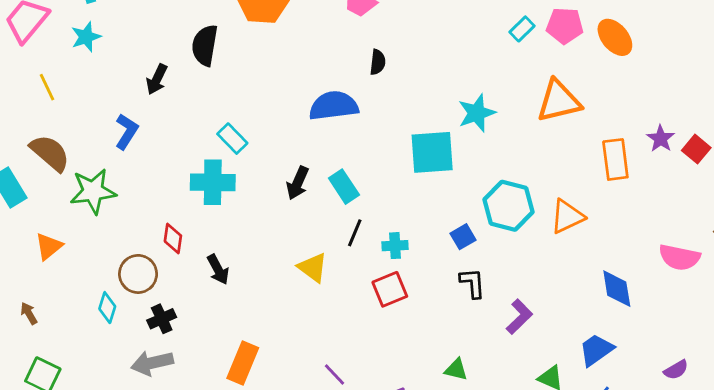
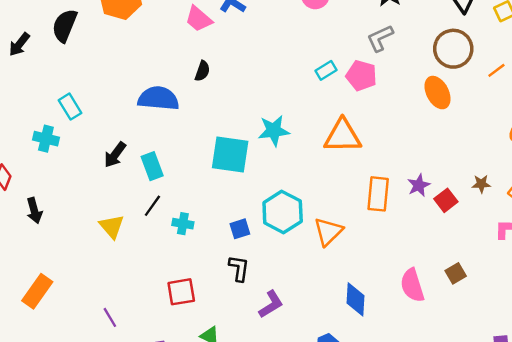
orange ellipse: (615, 37) -> (438, 93), moved
cyan cross: (213, 182) -> (46, 139), size x0.7
orange triangle: (567, 217) -> (328, 232), turned -32
pink semicircle: (679, 257) -> (412, 285), turned 48
red square: (390, 289) -> (181, 292), moved

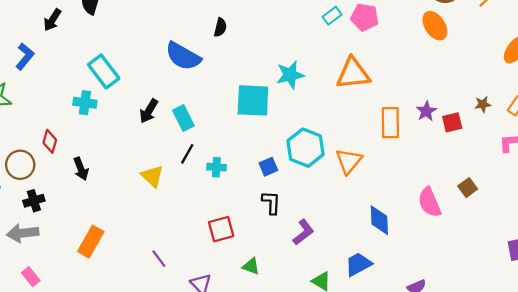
blue semicircle: (158, 98) -> (183, 56), turned -150
cyan rectangle: (70, 107) -> (104, 71), size x1.4
red square: (446, 200) -> (452, 122), turned 30

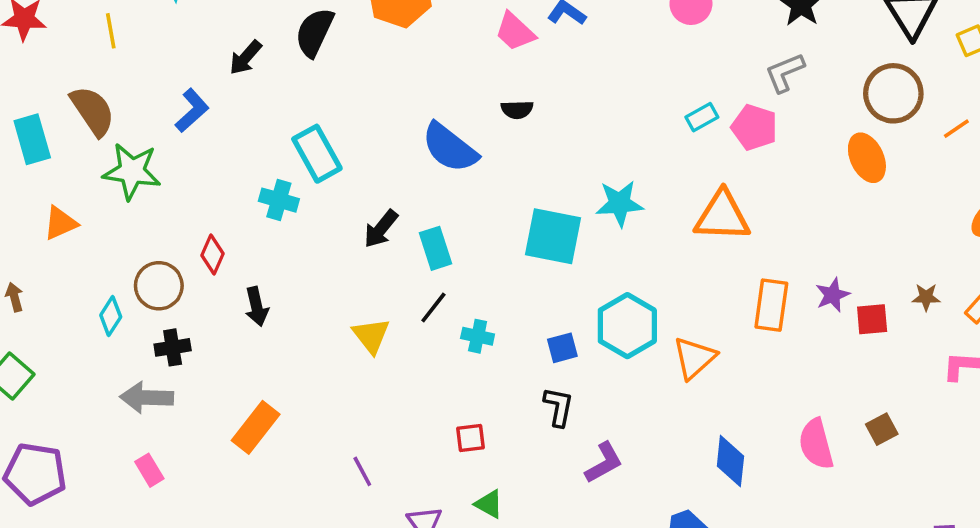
black semicircle: (220, 27) -> (517, 110), turned 66
red square: (221, 229) -> (470, 438), size x0.7
green triangle: (251, 266) -> (489, 504), moved

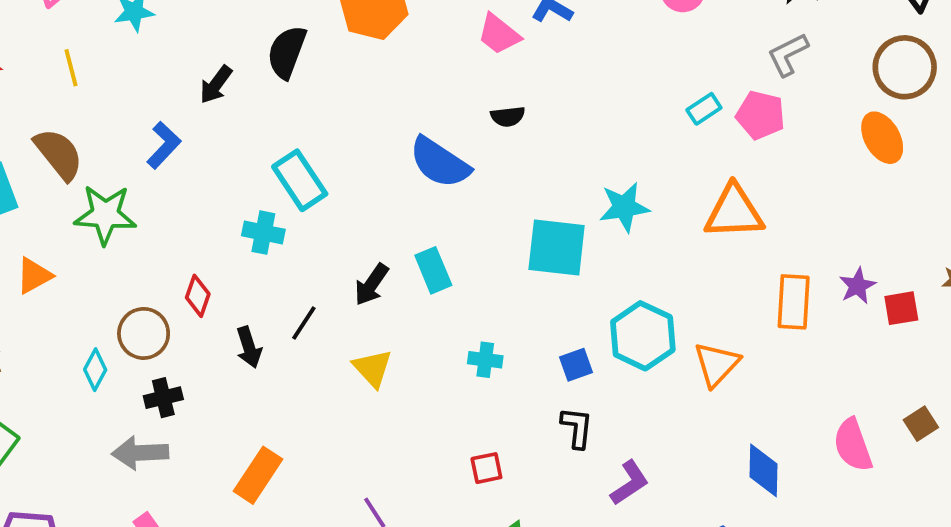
black arrow: (381, 229) -> (371, 285), moved
black line: (433, 308) -> (304, 323), moved

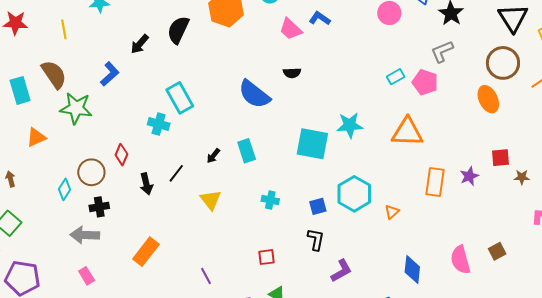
black arrow: (371, 285) -> (213, 156), size x0.7
red square: (901, 308) -> (500, 158), moved
orange triangle: (717, 364) -> (392, 212), size x0.6

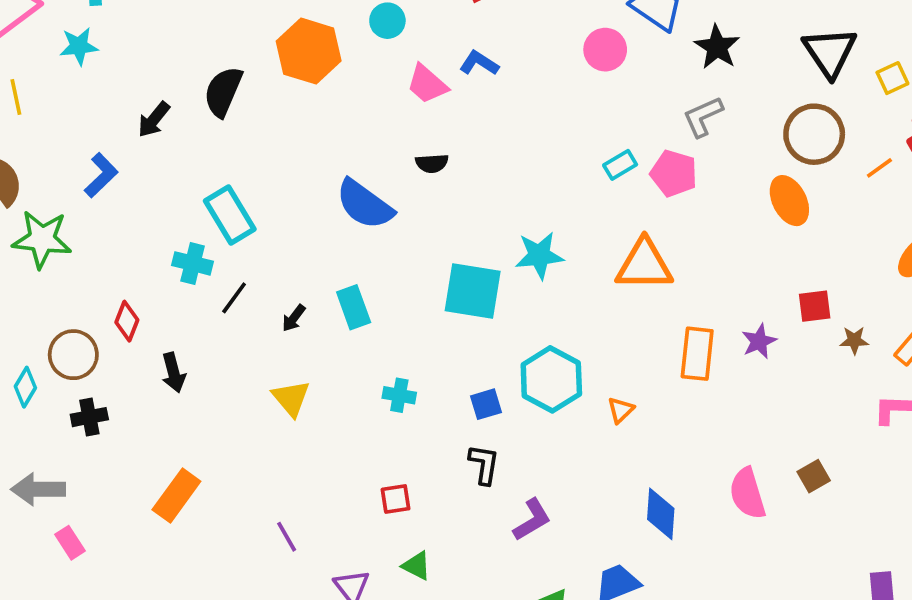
black line: (176, 173) -> (234, 298), moved
gray arrow: (85, 235) -> (38, 489), moved

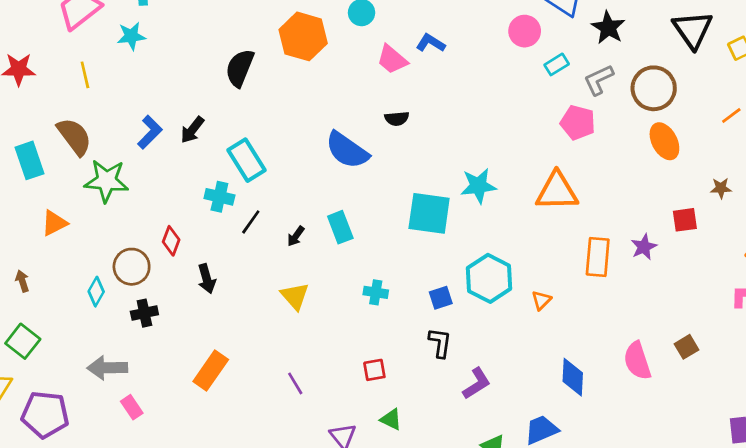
black arrow: (154, 120) -> (192, 130), moved
brown circle: (814, 134) -> (654, 88), moved
cyan rectangle: (620, 165) -> (557, 64), moved
brown star: (854, 340) -> (721, 188), moved
purple line: (287, 537) -> (295, 383), moved

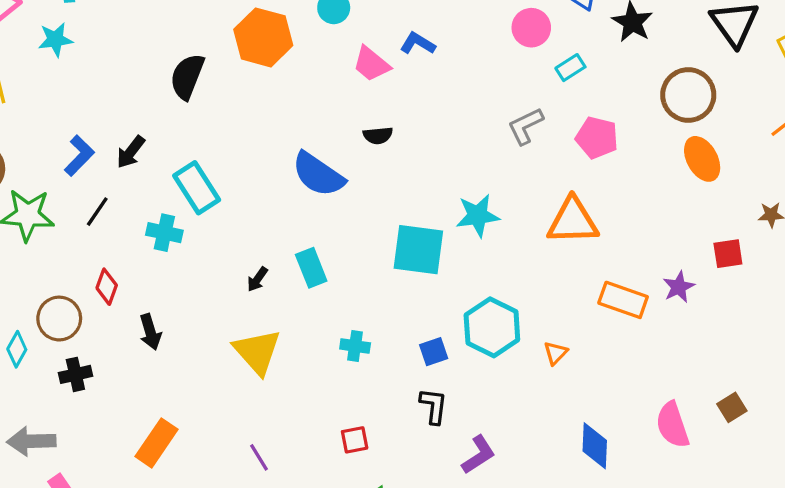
gray L-shape: (599, 80) -> (525, 126), moved
black line: (251, 222) -> (97, 212), moved
orange rectangle: (598, 257) -> (623, 300), turned -75
yellow triangle: (295, 296) -> (257, 352), size x1.4

